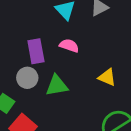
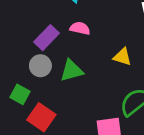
purple rectangle: (36, 51) -> (47, 38), turned 60

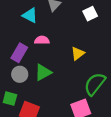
yellow triangle: (122, 57) -> (78, 53), turned -40

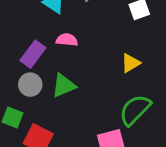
yellow triangle: (78, 53) -> (131, 63), moved

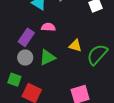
yellow triangle: (131, 63) -> (75, 46), moved, turned 48
green semicircle: (135, 110) -> (97, 54), moved

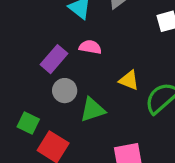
green triangle: (47, 57) -> (93, 110), moved
gray circle: (25, 58) -> (65, 91), moved

